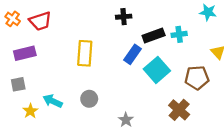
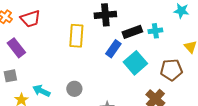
black cross: (124, 17) -> (105, 15), size x1.5
purple rectangle: (25, 53) -> (16, 48), turned 66
yellow rectangle: (85, 53) -> (76, 36), moved

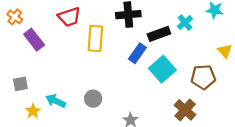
red trapezoid: (30, 19) -> (69, 17), moved
cyan cross: (155, 31) -> (185, 23), moved, turned -32
purple rectangle: (16, 48) -> (34, 40), moved

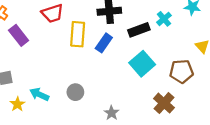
blue rectangle: (137, 53) -> (104, 43), moved

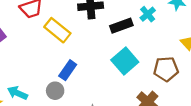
yellow rectangle: (78, 34) -> (57, 30), turned -55
blue rectangle: (104, 43) -> (68, 70), moved

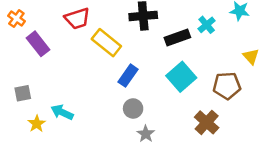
blue rectangle: (68, 70) -> (128, 76), moved
gray circle: (55, 91) -> (133, 108), moved

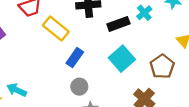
brown pentagon: (227, 86) -> (162, 66), turned -30

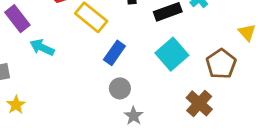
cyan arrow: (17, 90) -> (42, 47), moved

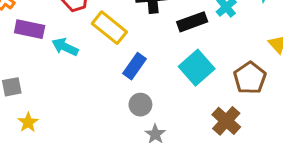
purple rectangle: (17, 19) -> (30, 29), turned -40
cyan arrow: (42, 47) -> (65, 47), moved

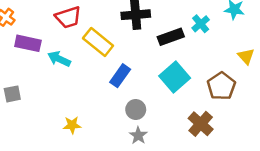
gray circle: (140, 105) -> (136, 110), moved
yellow star: (28, 122) -> (72, 125), moved, turned 30

